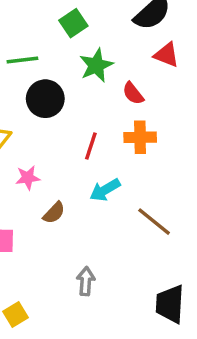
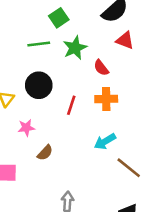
green line: (22, 60) -> (39, 44), moved
black circle: (45, 99) -> (39, 85), moved
cyan arrow: (105, 190) -> (105, 141), moved
brown line: (154, 222) -> (129, 168), moved

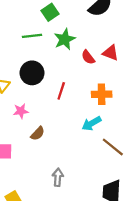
red triangle: (125, 40) -> (111, 53), moved
orange cross: (106, 99) -> (102, 94), moved

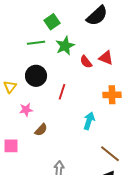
orange cross: (102, 94) -> (112, 95), moved
cyan arrow: (91, 123) -> (89, 121), turned 138
brown line: (113, 147) -> (110, 154), moved

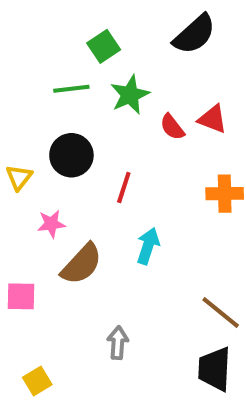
cyan arrow: (89, 121) -> (148, 246), moved
brown semicircle: (41, 130) -> (82, 264), size x1.6

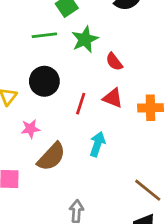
red triangle: (213, 119) -> (113, 98), moved

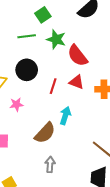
green star: (85, 39) -> (56, 39), turned -30
red semicircle: (114, 62) -> (78, 56), size x1.6
brown semicircle: (51, 157) -> (45, 133), moved

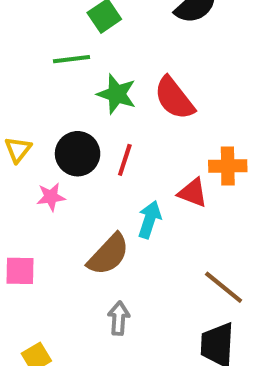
green star: (56, 39) -> (117, 94), moved
black circle: (27, 70) -> (78, 154), moved
red triangle: (77, 82) -> (193, 193), moved

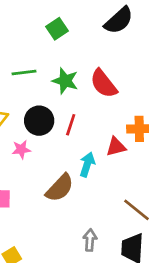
green line: (71, 59) -> (24, 73), moved
red triangle: (193, 193) -> (116, 147), turned -35
gray arrow: (119, 318) -> (90, 240), moved

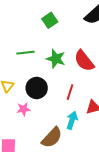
red line: (71, 125) -> (70, 92), moved

